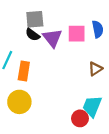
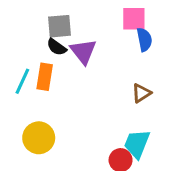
pink square: (77, 34) -> (134, 19), moved
orange rectangle: (24, 71) -> (45, 77), moved

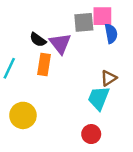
gray square: (60, 26) -> (84, 22), moved
orange rectangle: (45, 77) -> (44, 65), moved
cyan trapezoid: (137, 144) -> (99, 98), moved

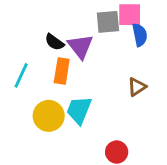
cyan trapezoid: (99, 98) -> (79, 110), moved
yellow circle: (23, 115) -> (49, 116), moved

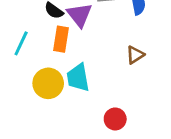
cyan trapezoid: (79, 110) -> (78, 78), turned -32

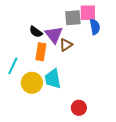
cyan line: (21, 43) -> (13, 66), moved
brown triangle: (135, 55) -> (66, 45), moved

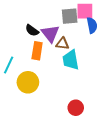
brown triangle: (66, 45) -> (62, 44), turned 40
cyan trapezoid: (53, 79) -> (71, 60), moved

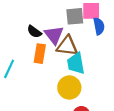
brown triangle: (62, 44) -> (67, 46), size x1.5
yellow circle: (28, 82) -> (69, 87), moved

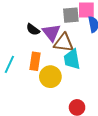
orange rectangle: (40, 54) -> (35, 61), moved
yellow circle: (69, 87) -> (50, 77), moved

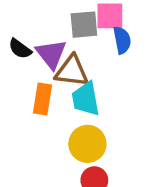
orange rectangle: (35, 61) -> (42, 99), moved
yellow circle: (50, 77) -> (87, 144), moved

